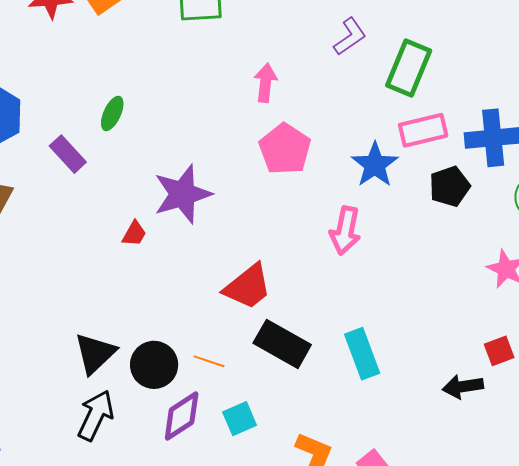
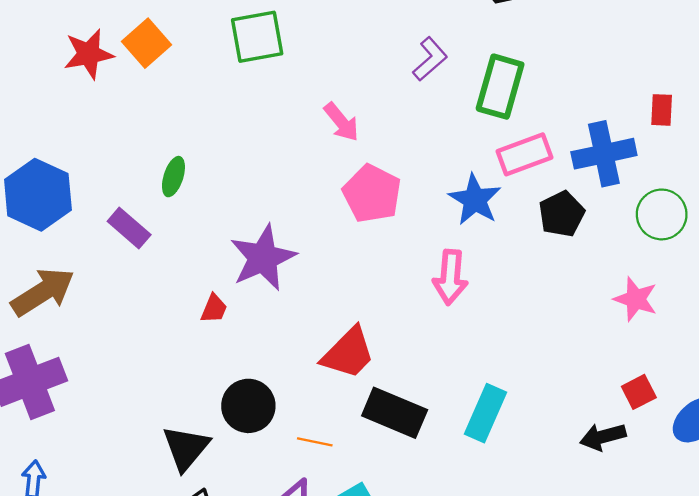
pink arrow: (265, 83) -> (341, 122), turned 141
cyan rectangle: (362, 354) -> (486, 413), turned 51
black circle: (154, 365) -> (248, 406), moved

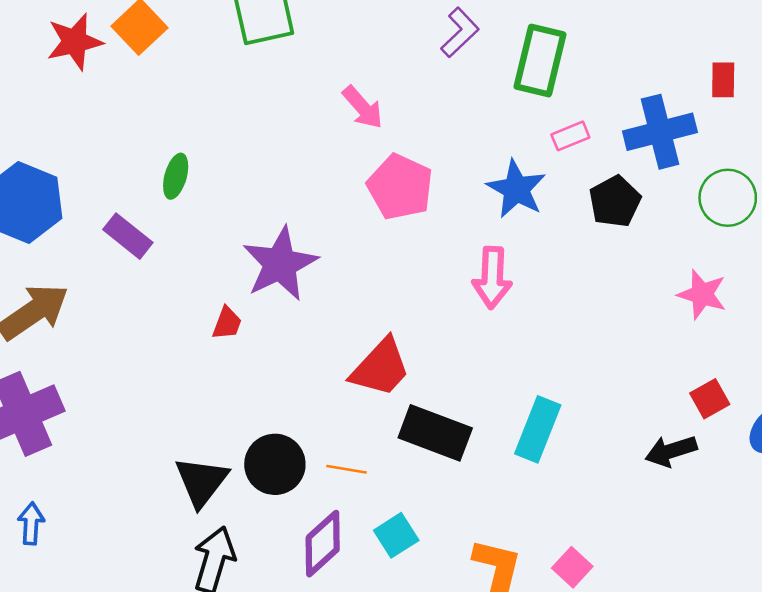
pink rectangle: (524, 154) -> (570, 136), size x0.6
black circle: (248, 406) -> (275, 464), moved

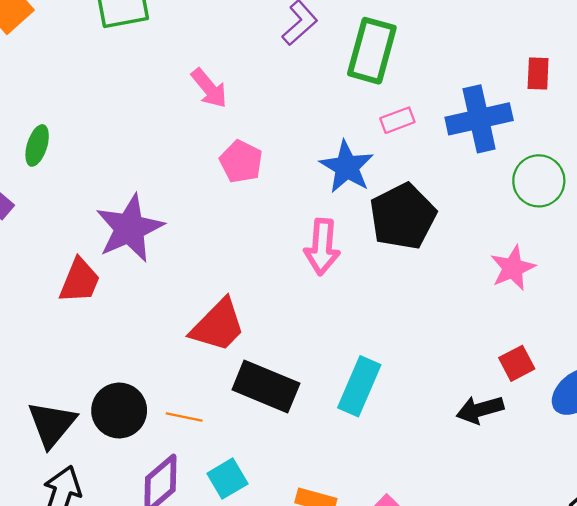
pink pentagon: (400, 187) -> (241, 162), size x0.7
black pentagon: (615, 202) -> (403, 216), moved, size x1.4
pink star: (702, 294) -> (513, 268), turned 30
red trapezoid: (227, 323) -> (80, 281), size x1.5

